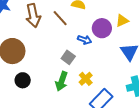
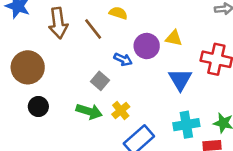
yellow triangle: (122, 21) -> (174, 38), turned 32
green arrow: (62, 81) -> (89, 111), turned -96

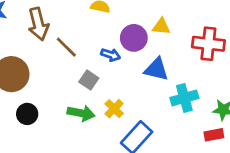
brown line: (93, 29) -> (66, 47), moved
blue triangle: (180, 79) -> (156, 69), moved, turned -40
cyan cross: (186, 125) -> (184, 98), moved

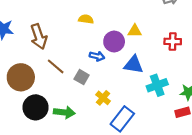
red cross: (208, 44) -> (173, 41), size x0.7
brown line: (66, 47) -> (56, 66), moved
green arrow: (81, 113) -> (64, 112), moved
black circle: (27, 114) -> (36, 107), size x1.5

